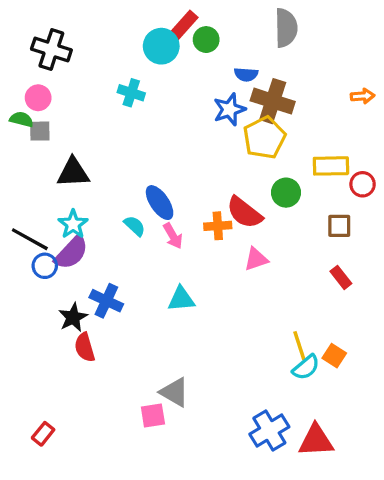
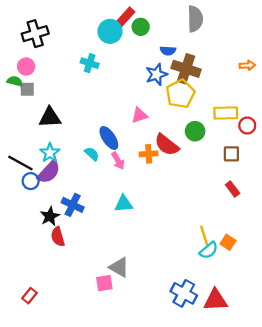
black cross: (51, 50) -> (35, 34), turned -35
pink triangle: (256, 259) -> (140, 115), moved
blue cross: (269, 430) -> (184, 293), turned -30

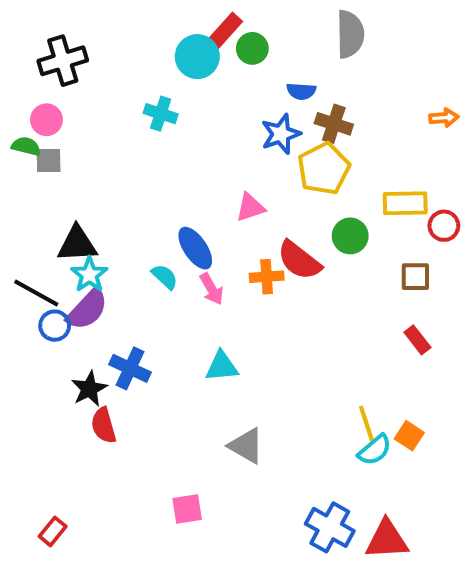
brown cross: (186, 69) -> (334, 124), size x0.7
black triangle: (50, 118) -> (77, 244), moved
gray triangle: (119, 267) -> (246, 446), moved

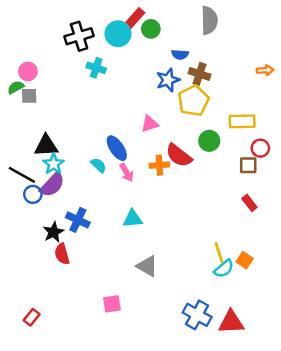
black cross: (63, 61) -> (79, 36), moved
green semicircle: (26, 146) -> (16, 87), turned -42
red circle: (444, 226) -> (260, 148), moved

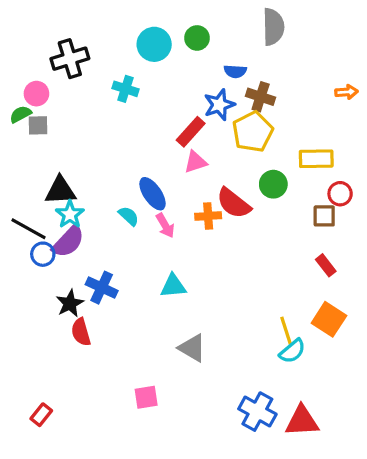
red rectangle: (134, 19) -> (191, 132), moved
black cross: (79, 36) -> (70, 59), moved
orange square: (245, 260) -> (329, 319), moved, size x1.5

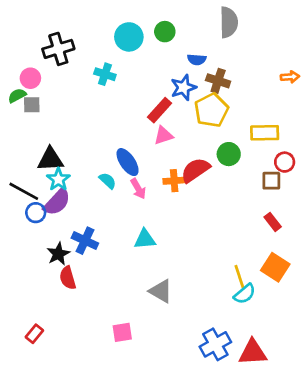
red semicircle: (234, 203) -> (195, 170), turned 108
blue cross: (257, 412) -> (215, 344), turned 32
red rectangle: (41, 415) -> (34, 334), moved

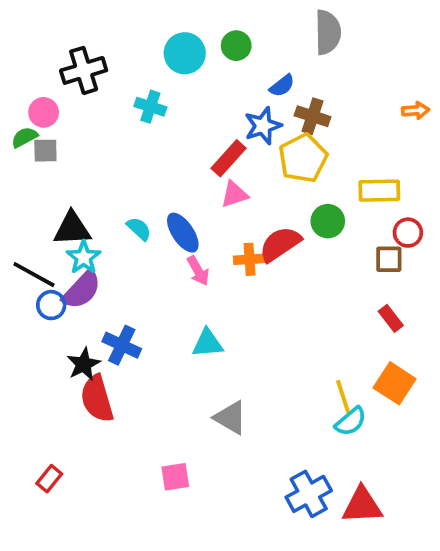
blue semicircle: (197, 60) -> (282, 86), turned -42
cyan semicircle: (108, 181) -> (139, 229), moved
red semicircle: (68, 278) -> (97, 399), size x1.4

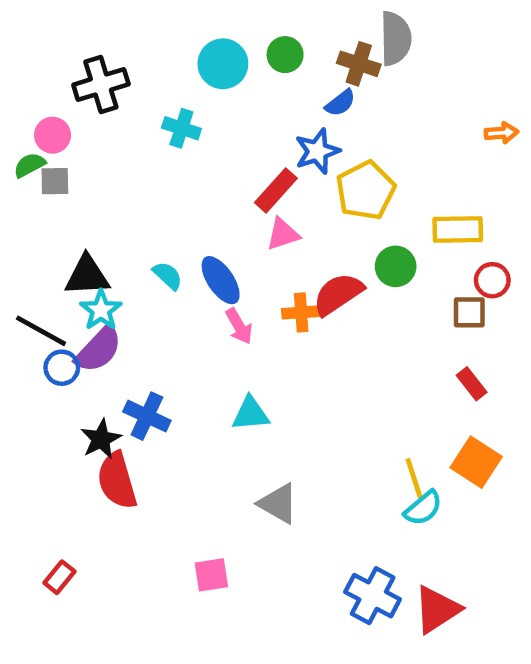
brown cross: (313, 116) -> (359, 64), moved
blue cross: (309, 494) -> (373, 596), turned -33
red triangle: (362, 505) -> (437, 609), turned -30

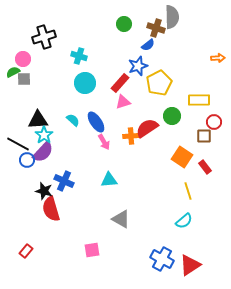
cyan circle: (223, 64) -> (85, 83), moved
black star: (101, 439) -> (44, 191), turned -30
orange square: (476, 462) -> (182, 157), moved
yellow line: (414, 478) -> (188, 191), moved

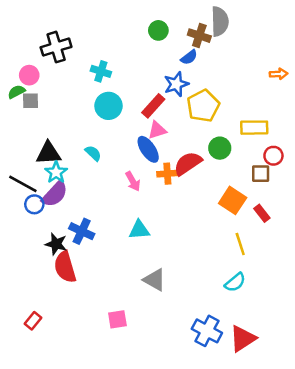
blue ellipse: (96, 122) -> (148, 149), moved

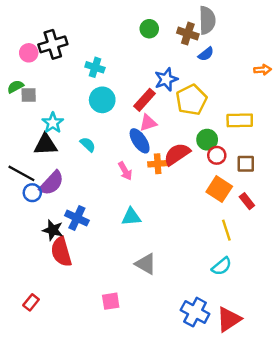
blue semicircle: (189, 57) -> (206, 54), moved
pink circle: (29, 75) -> (29, 53), moved
red circle: (273, 156) -> (217, 155), moved
cyan star: (56, 172) -> (53, 123), moved

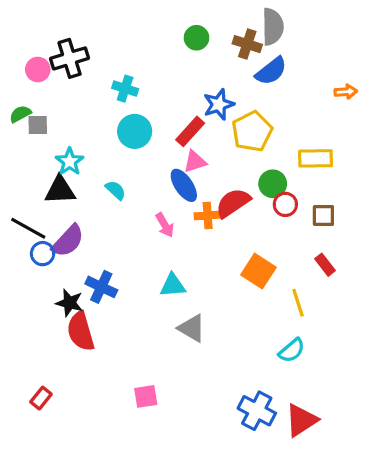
blue semicircle: (206, 54) -> (271, 71), size x1.5
orange square: (219, 189) -> (258, 271), moved
gray triangle: (146, 264) -> (192, 328), moved

